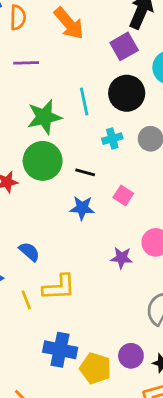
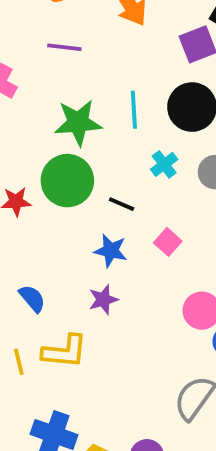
cyan cross: (112, 139) -> (164, 164), turned -30
purple star: (122, 258) -> (103, 300), moved, turned -30

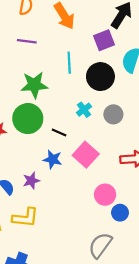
cyan line: (134, 110) -> (69, 63), moved
pink square: (168, 242) -> (86, 155), size x1.6
purple star: (103, 300) -> (31, 181), moved

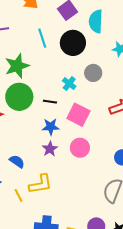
cyan cross: (84, 110) -> (69, 84), moved
purple star: (31, 181) -> (50, 149), moved
pink circle: (105, 195) -> (80, 148), moved

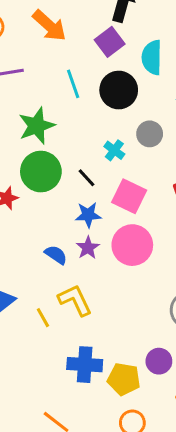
black line: (50, 102) -> (86, 178), turned 40
pink circle: (80, 148) -> (132, 245), size x1.4
blue semicircle: (17, 161) -> (56, 255), moved
yellow L-shape: (41, 184) -> (75, 300), turned -105

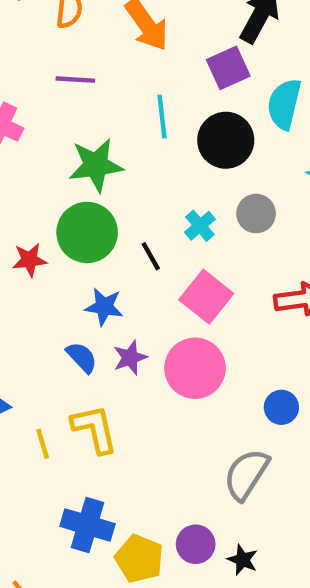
blue star: (88, 215) -> (104, 307), moved

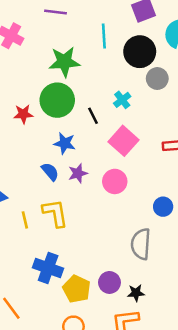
gray circle: (256, 214) -> (157, 79), moved
pink circle: (195, 368) -> (115, 181), size x0.7
gray semicircle: (246, 474) -> (141, 244), turned -32
black star: (243, 560) -> (136, 293), turned -30

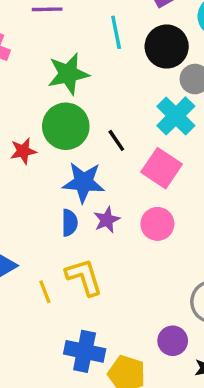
cyan cross: (122, 100) -> (176, 116), moved, size x1.6
blue star: (65, 143) -> (84, 182), size x1.4
blue semicircle: (50, 172) -> (69, 223), turned 48
purple circle: (109, 282) -> (173, 341), moved

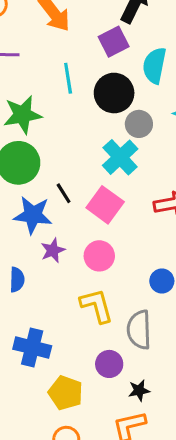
black line: (116, 140) -> (64, 193), moved
blue semicircle: (69, 223) -> (17, 280), moved
yellow L-shape: (84, 277) -> (97, 306), moved
blue cross: (85, 351) -> (32, 347), moved

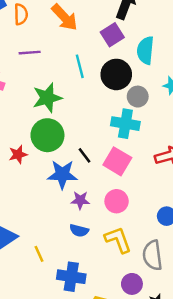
cyan cross: (120, 157) -> (125, 124), turned -32
purple star: (53, 250) -> (80, 200), turned 30
blue semicircle: (17, 280) -> (79, 230), moved, turned 108

